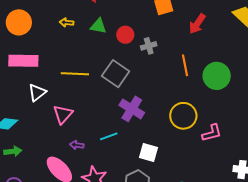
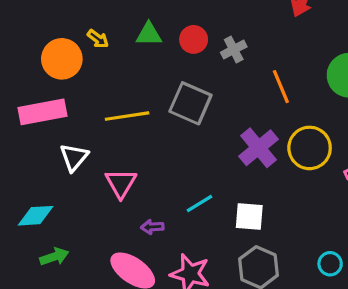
orange circle: (19, 22) -> (62, 59), moved
yellow arrow: (67, 23) -> (98, 39), turned -136
orange line: (185, 65) -> (281, 87), moved
purple cross: (132, 109) -> (259, 148), moved, turned 30
white square: (149, 152) -> (249, 216), moved

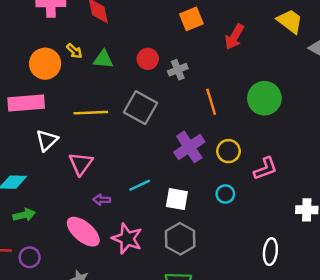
green triangle: (149, 34) -> (103, 59), moved
yellow circle: (310, 148) -> (228, 151), size x0.7
cyan circle: (330, 264) -> (225, 194), moved

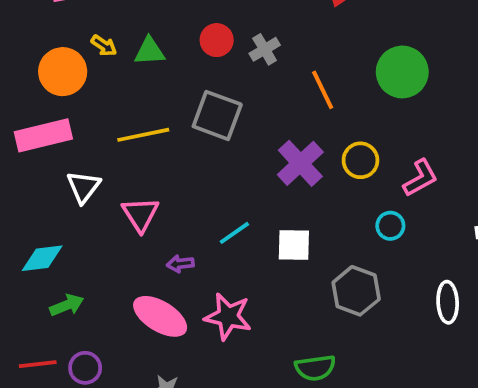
cyan circle: (225, 194) -> (390, 226), moved
gray hexagon: (180, 239) -> (356, 291), moved

